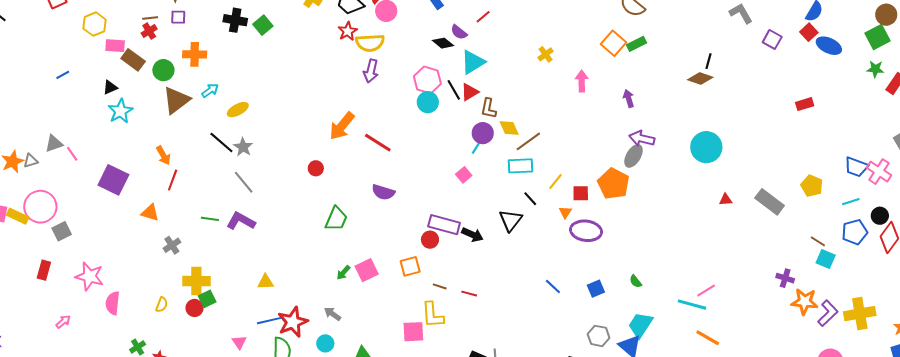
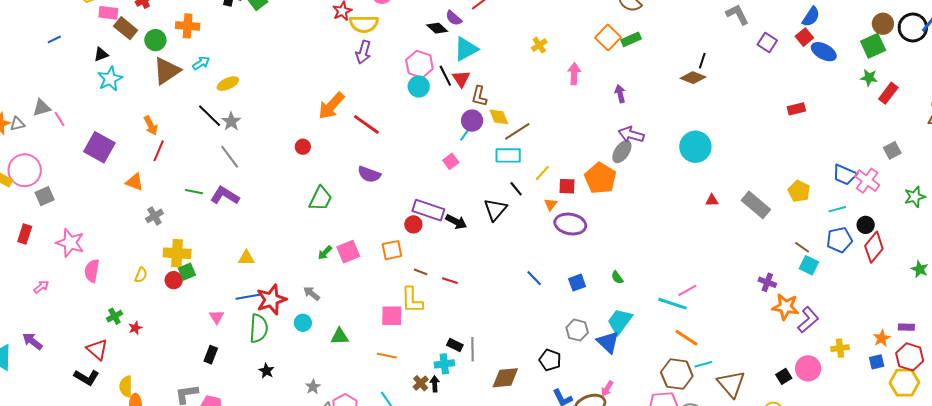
red triangle: (470, 92) -> (461, 79), turned -36
yellow cross: (860, 314) -> (840, 348), moved, size x0.6

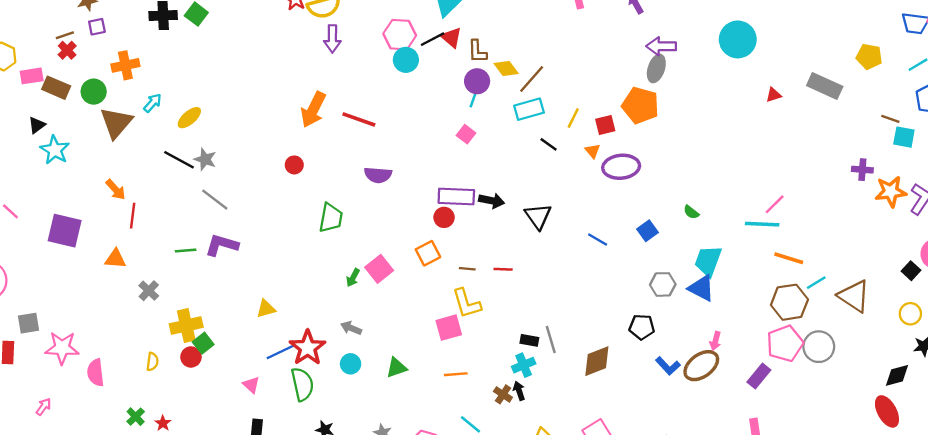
black line: (445, 76) -> (433, 39), turned -75
gray square: (45, 196) -> (29, 323), moved, turned 30
black triangle: (495, 209) -> (538, 216), moved

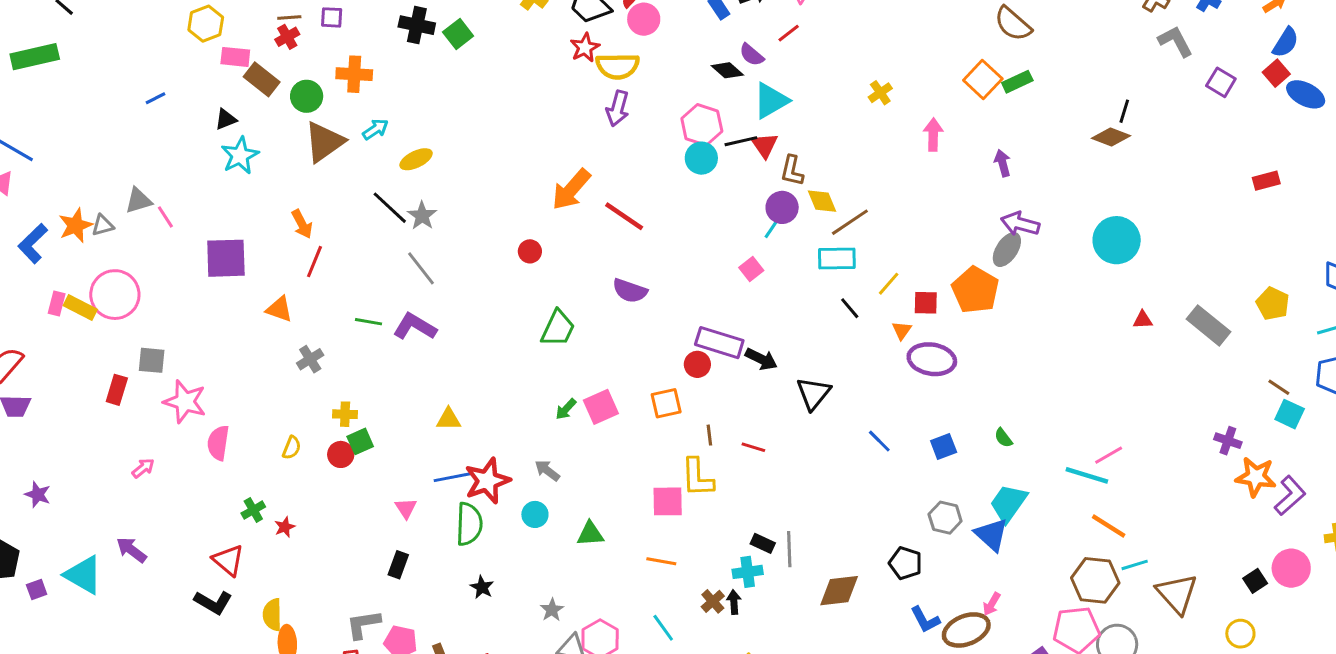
purple square: (65, 231) -> (226, 258), turned -30
brown line: (467, 269) -> (709, 435), turned 63
yellow cross: (186, 326) -> (345, 414), size x0.6

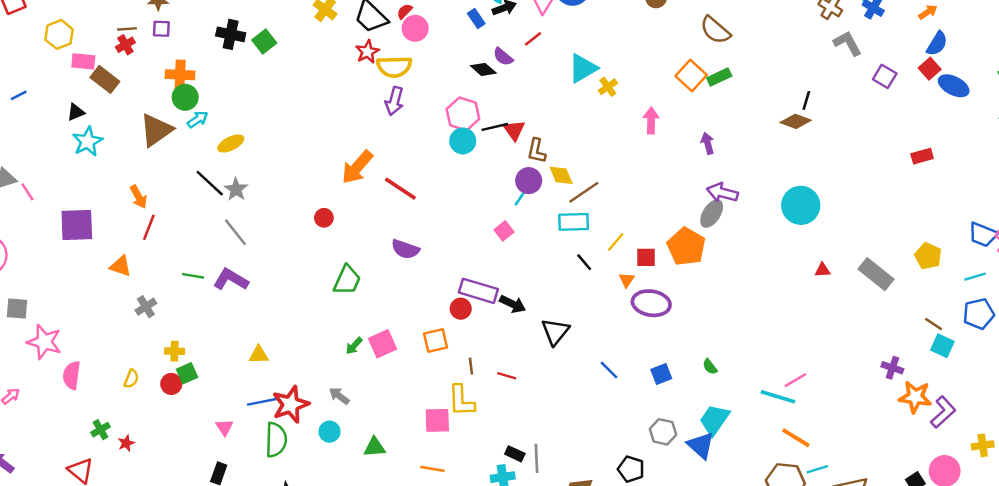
green circle: (307, 96) -> (185, 97), moved
cyan triangle: (771, 101) -> (583, 68), moved

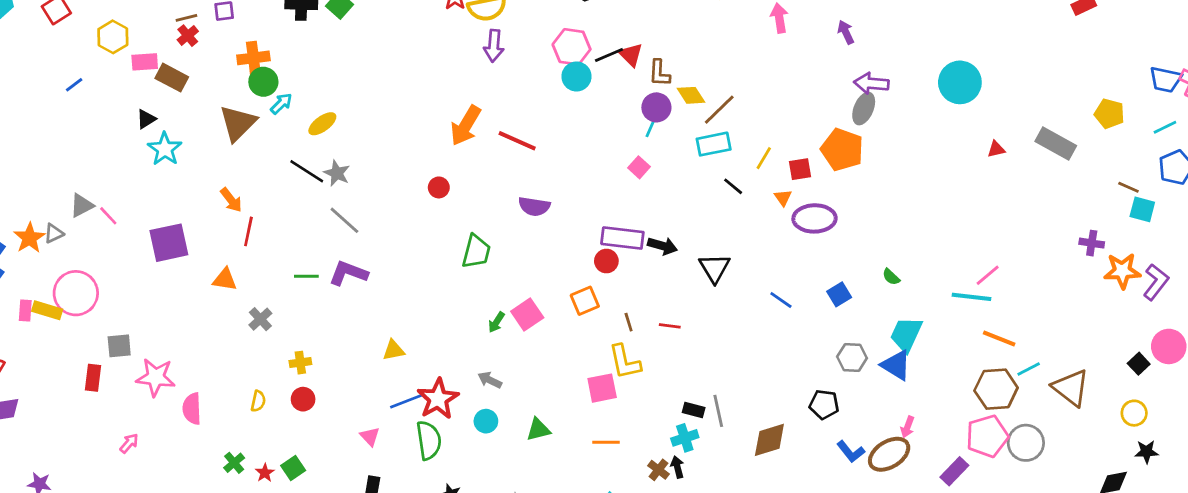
blue line: (19, 95) -> (74, 85), moved
green square: (187, 373) -> (293, 468), moved

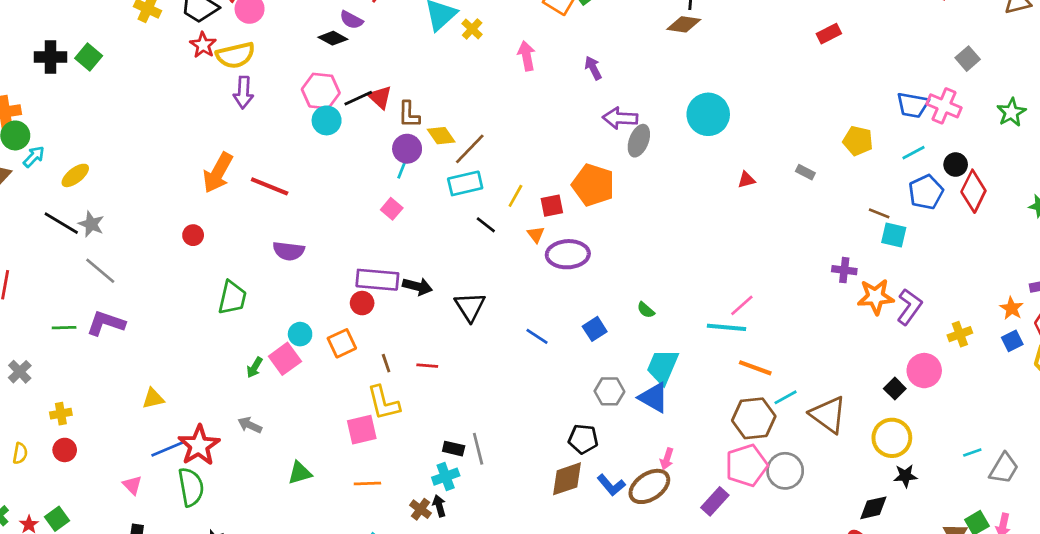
gray ellipse: (864, 109) -> (639, 141), moved
gray rectangle: (1056, 144) -> (805, 172), size x0.5
yellow circle: (1134, 413) -> (892, 438), size x1.5
cyan circle: (486, 421) -> (300, 334), moved
brown diamond: (769, 440) -> (567, 479), moved

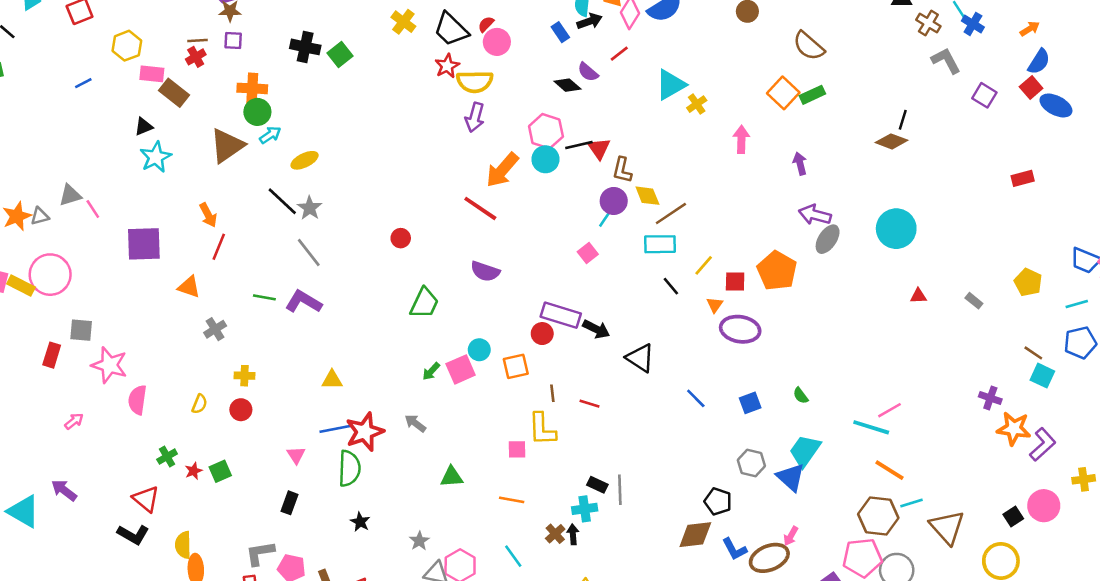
orange arrow: (218, 173) -> (502, 170), moved
black triangle: (470, 307) -> (640, 358), turned -36
pink square: (362, 430) -> (517, 449), size x0.7

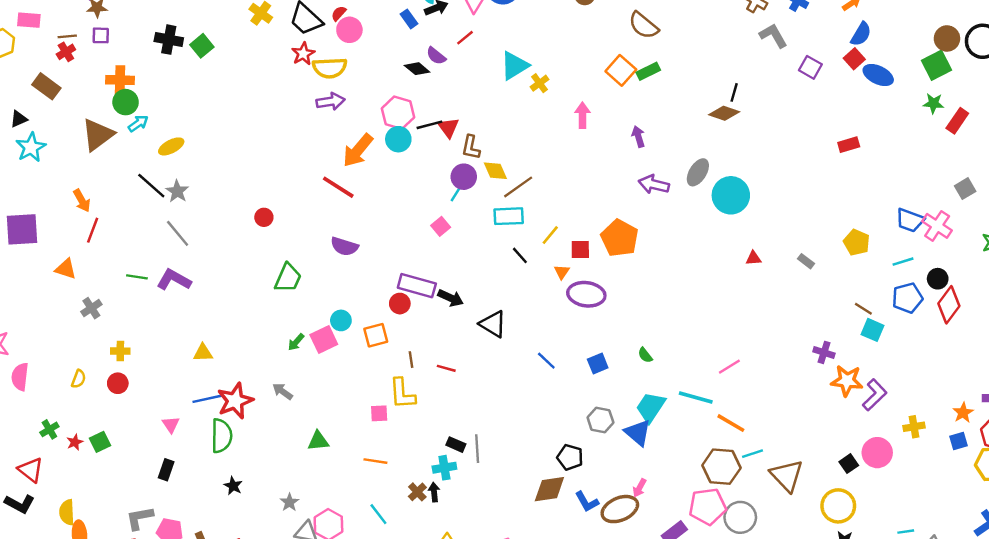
pink rectangle: (152, 74) -> (29, 20), moved
purple arrow: (475, 117) -> (331, 101), turned -112
gray ellipse: (828, 239) -> (698, 172), moved
cyan line: (871, 427) -> (696, 398), moved

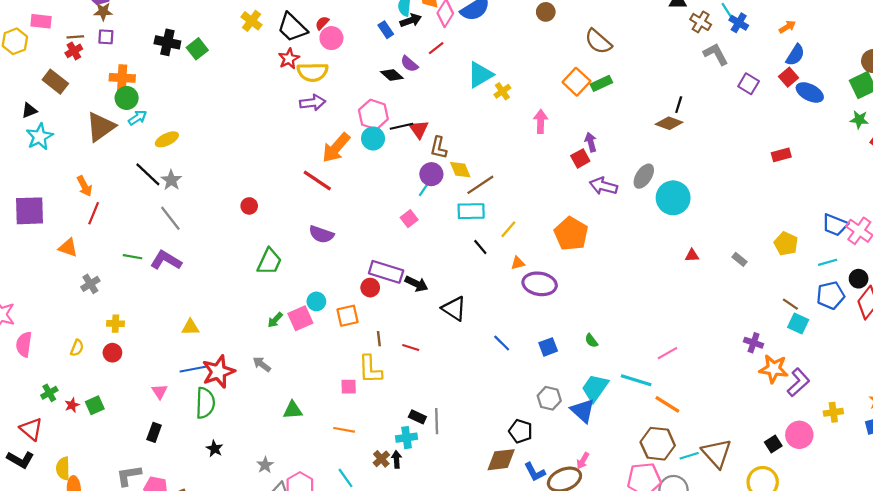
red square: (580, 249) -> (580, 158), moved, turned -30
orange triangle: (562, 272) -> (518, 263), turned 40
cyan line: (752, 454) -> (689, 456), moved

